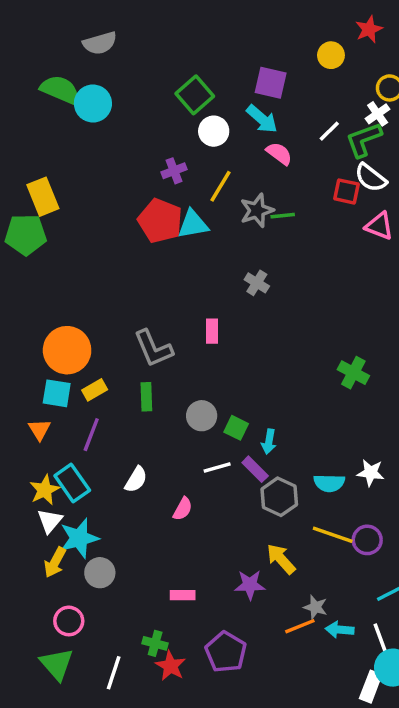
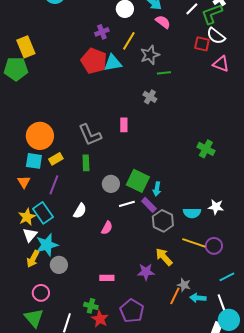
green line: (283, 216) -> (164, 73), moved
gray circle: (202, 416) -> (111, 184), moved
green square: (236, 428) -> (138, 181), size x1.6
orange line: (300, 626) -> (175, 296), turned -42

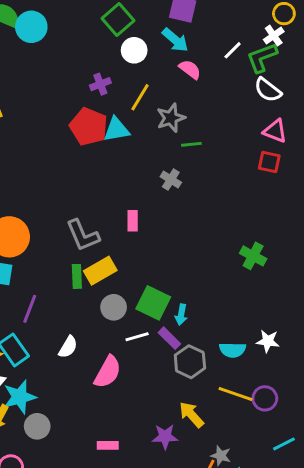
red square: (202, 44) -> (269, 162), moved
yellow rectangle: (56, 159) -> (100, 271), moved, size x1.5
pink semicircle: (107, 228) -> (108, 372), size x1.6

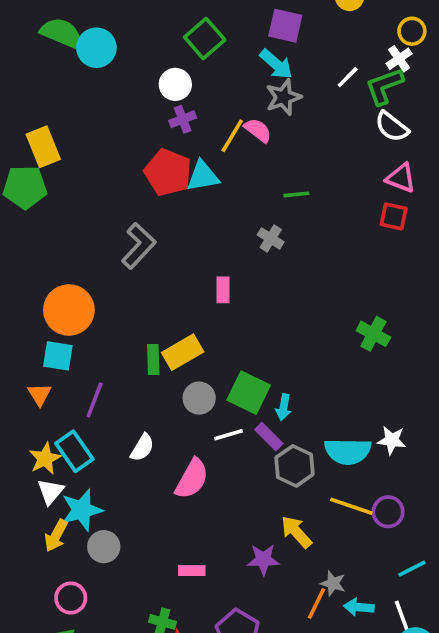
white circle: (134, 50) -> (175, 84), moved
pink semicircle: (190, 69) -> (258, 130), moved
gray star: (171, 118) -> (284, 97), moved
gray L-shape: (83, 235) -> (139, 246), moved, turned -114
cyan semicircle: (233, 350) -> (348, 451), size x1.4

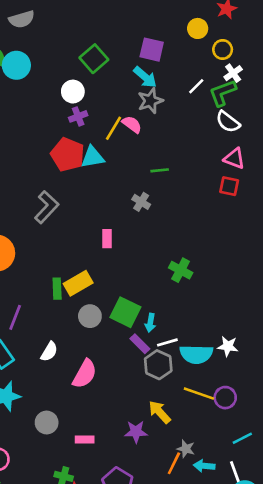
yellow circle: (412, 31) -> (223, 50), moved
green cross: (373, 334) -> (181, 270), moved
white line: (228, 435) -> (167, 342), moved
gray circle: (104, 547) -> (47, 423), moved

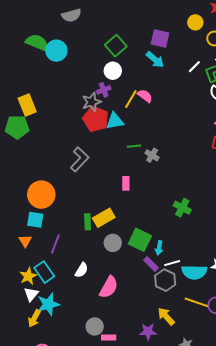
gray semicircle: (22, 19) -> (71, 15), moved
white circle: (73, 92) -> (113, 71), moved
gray star: (150, 101) -> (92, 102), moved
green line: (160, 170) -> (134, 146), moved
gray circle: (47, 423) -> (95, 326), moved

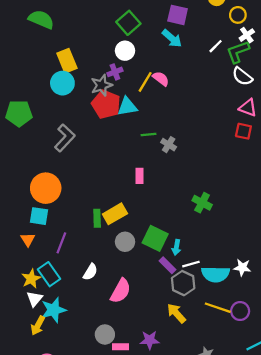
cyan circle: (56, 51) -> (62, 83), moved
yellow rectangle: (27, 105) -> (67, 61), moved
gray L-shape: (80, 159) -> (65, 138), moved
yellow arrow: (166, 316) -> (176, 313), moved
purple star: (148, 331) -> (150, 340), moved

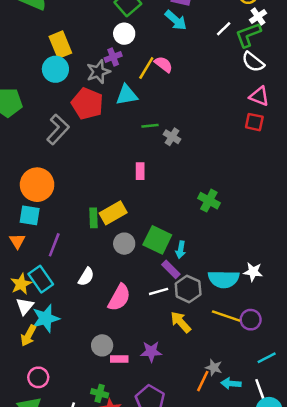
red pentagon: (106, 104) -> (87, 104), moved
white line: (191, 264) -> (159, 291), moved

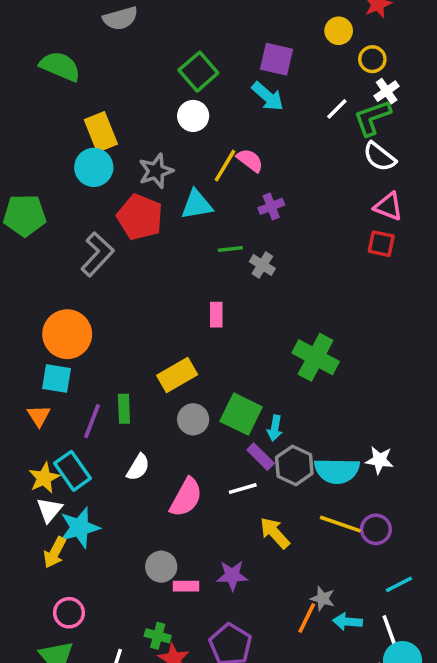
purple cross: (113, 57) -> (271, 206), moved
green cross: (209, 201) -> (316, 357), size x1.4
green rectangle: (94, 218) -> (124, 409), moved
gray hexagon: (188, 289) -> (294, 465), moved

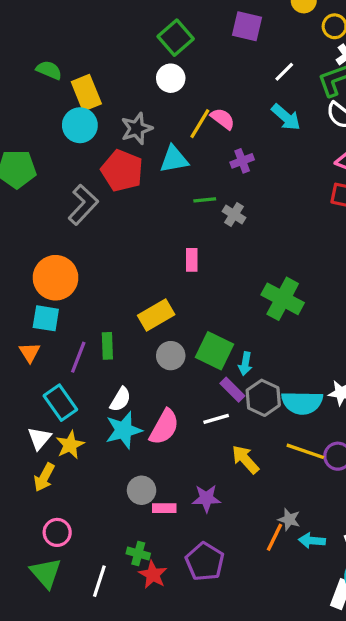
green semicircle: (60, 66) -> (49, 70), moved, size x0.7
cyan arrow: (268, 96) -> (286, 117), moved
white line: (337, 109) -> (284, 72), moved
yellow star: (44, 478) -> (70, 445), moved
cyan star: (80, 528) -> (124, 430), moved

